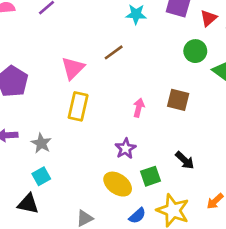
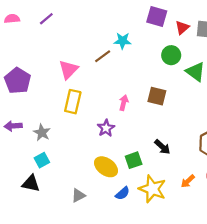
cyan star: (136, 14) -> (123, 41), moved
purple star: (126, 149) -> (106, 128), moved

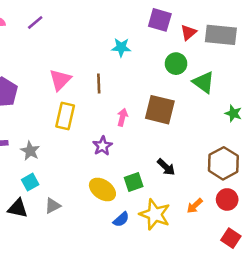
brown line: (103, 56) -> (99, 84), moved, turned -56
brown square: (157, 96) -> (160, 110), size x1.4
gray triangle: (78, 196) -> (53, 206), moved

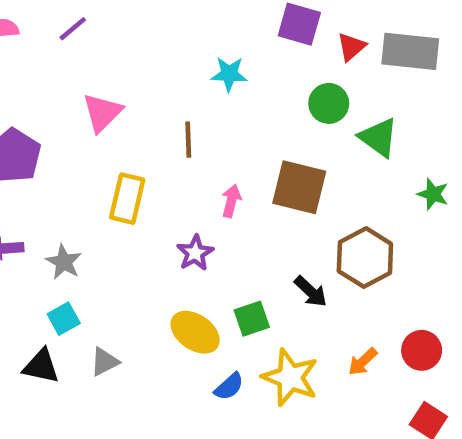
pink triangle: (60, 80) -> (102, 112), moved
brown hexagon: (223, 163) -> (365, 257), moved

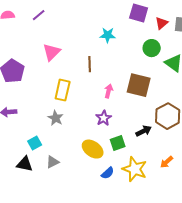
purple star: (195, 253) -> (104, 118), moved
gray star: (64, 262) -> (56, 118), moved
black arrow: (311, 291) -> (144, 131), turned -70

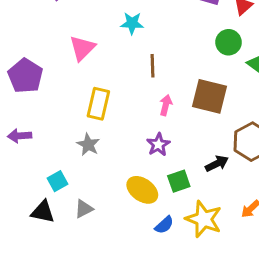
cyan star: (108, 35) -> (132, 23), moved
brown line: (90, 64) -> (153, 66), moved

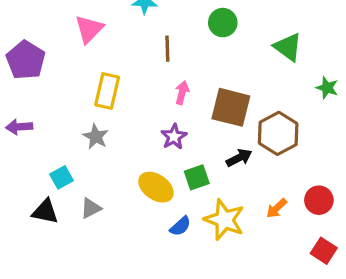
green circle: (229, 42) -> (223, 23), moved
brown square: (210, 96) -> (231, 107), moved

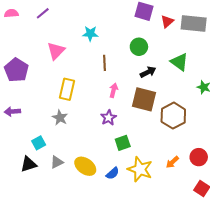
black arrow: (239, 158) -> (148, 72), moved
yellow ellipse: (156, 187) -> (85, 166), moved
black triangle: (45, 212) -> (29, 164), turned -30

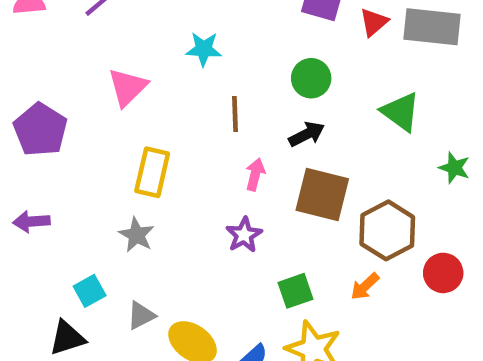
black arrow: (148, 72) -> (307, 134), moved
green square: (123, 143) -> (295, 291), moved
red circle: (199, 157) -> (443, 273), moved
gray triangle: (57, 162) -> (141, 315), moved
orange arrow: (172, 162) -> (365, 286), moved

